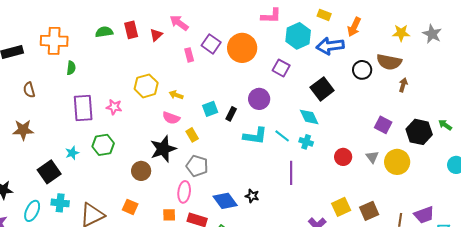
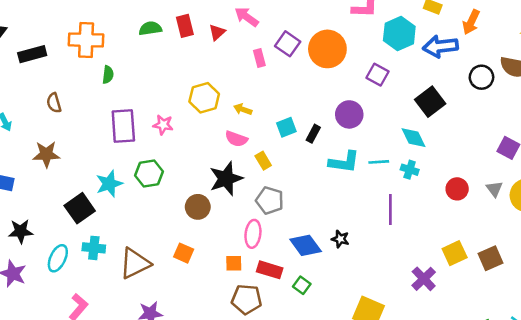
cyan line: (282, 136) -> (379, 162), turned -42
cyan star: (72, 153) -> (109, 184), size x1.5

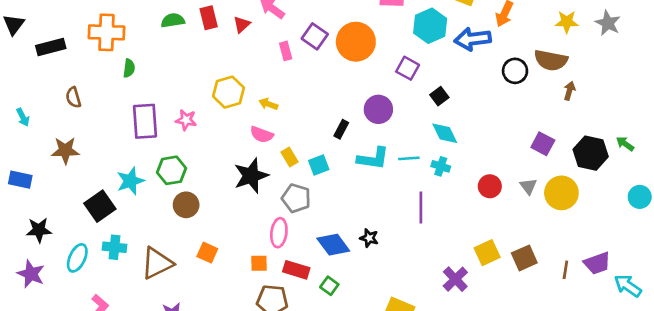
black square: (430, 102) -> (439, 96), moved, size x0.6
cyan square: (286, 127) -> (319, 165), moved
brown circle: (198, 207) -> (186, 205), moved

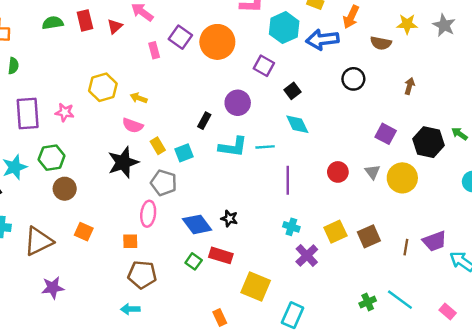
brown semicircle: (551, 60) -> (381, 43), moved, size x0.7
black circle: (515, 71) -> (353, 79), moved
cyan cross: (441, 166) -> (291, 227), moved
purple line: (421, 207) -> (288, 180), moved
red rectangle: (296, 270) -> (221, 255), moved

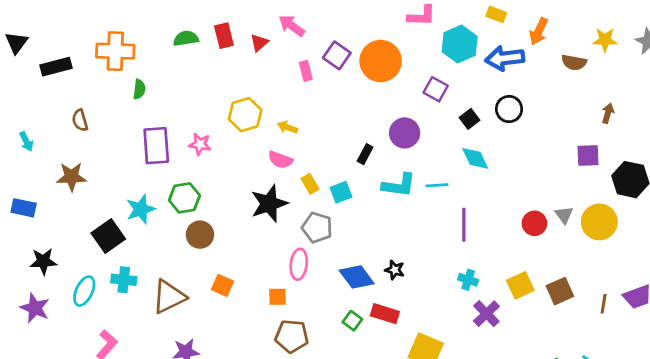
black circle: (353, 79) -> (509, 109), moved
purple square: (386, 134) -> (588, 156), moved, turned -30
red circle: (338, 172) -> (534, 223), moved

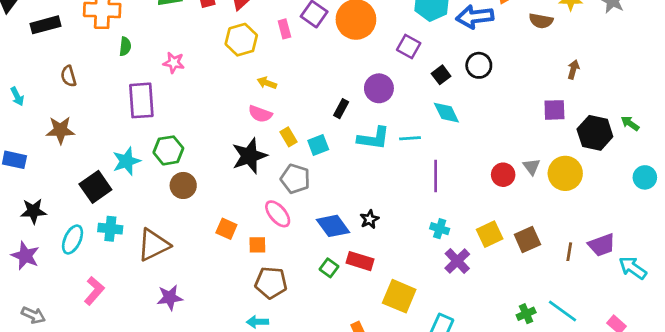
yellow hexagon: (245, 115) -> (241, 40), moved
pink star: (200, 144) -> (174, 63), moved
pink ellipse: (299, 264) -> (278, 214), turned -48
black star: (395, 270) -> (369, 219), turned 30
orange square: (223, 285) -> (226, 229), moved

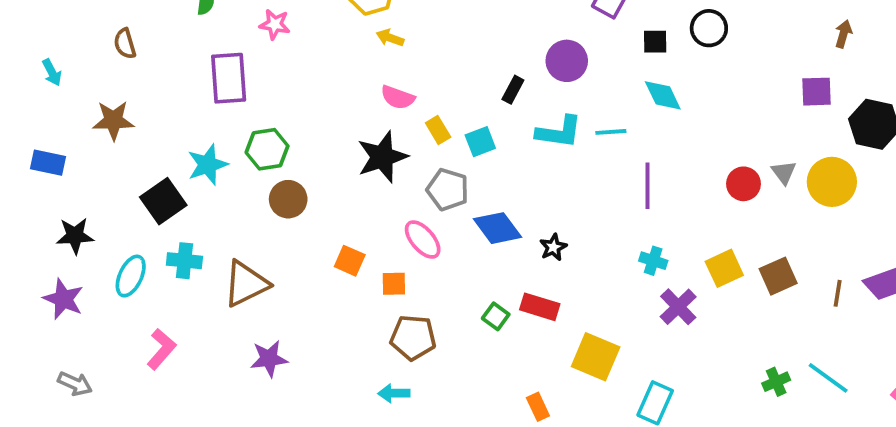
black square: (441, 75) -> (655, 42), turned 36
yellow arrow: (267, 83) -> (390, 38), moved
blue diamond: (333, 226) -> (498, 228), moved

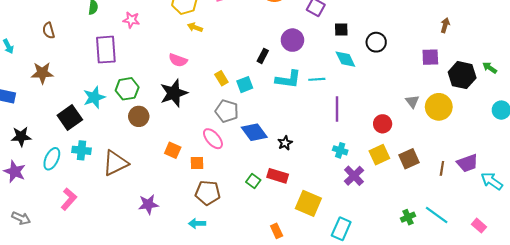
black circle: (709, 28) -> (376, 42), moved
pink semicircle: (398, 97) -> (178, 60), moved
black star: (382, 157) -> (174, 93), moved
red circle: (743, 184) -> (383, 124), moved
purple star: (269, 359) -> (148, 204), moved

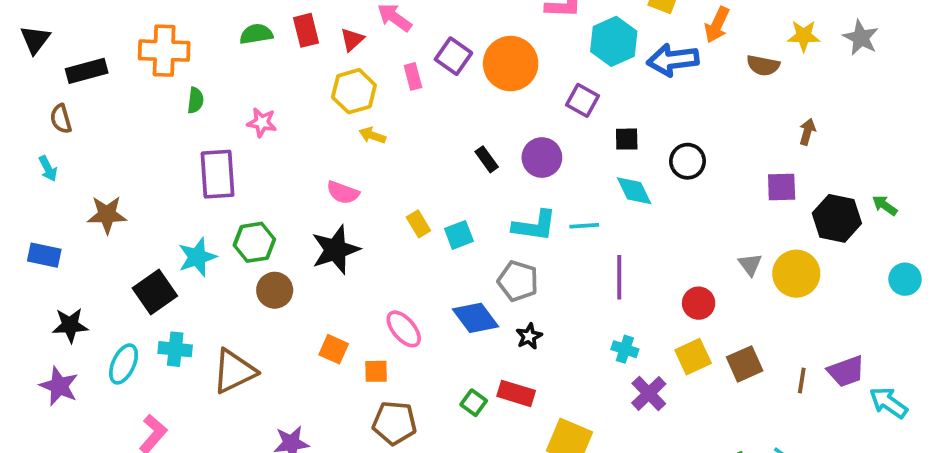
brown semicircle: (49, 31) -> (61, 119), moved
black rectangle: (263, 56) -> (487, 159), moved, turned -64
gray pentagon: (227, 111) -> (518, 281), moved

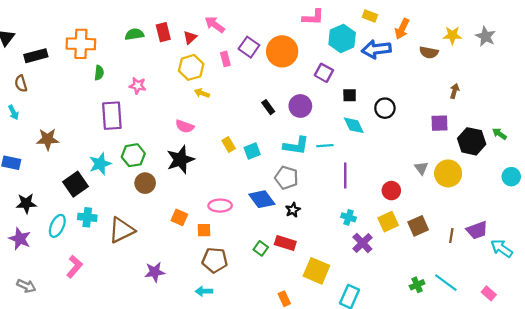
pink ellipse: (404, 329) -> (220, 206), turned -50

